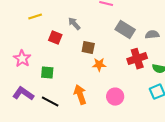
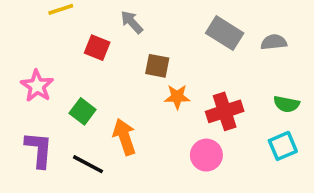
red cross: (137, 59) -> (225, 111), moved
green square: (47, 73) -> (83, 111), turned 32
purple L-shape: (23, 94) -> (39, 150), turned 60
orange arrow: (80, 95) -> (124, 137), moved

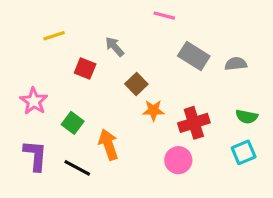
brown square: (157, 66) -> (136, 84), turned 35

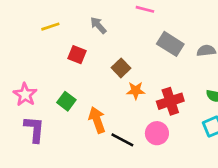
gray arrow: (115, 47) -> (98, 25), moved
pink star: (34, 101) -> (25, 95), moved
black line: (77, 168) -> (122, 140), moved

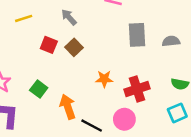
gray rectangle: (170, 44) -> (137, 35), turned 55
brown square: (121, 68) -> (74, 47), moved

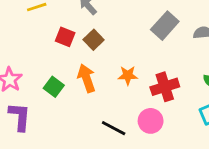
gray rectangle: (137, 35) -> (165, 26), turned 45
orange arrow: (68, 107) -> (86, 78), moved

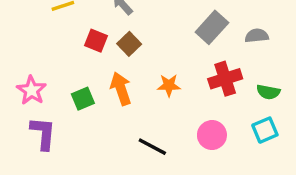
green square: (54, 87) -> (83, 99), turned 30
red cross: (165, 87) -> (225, 79), moved
pink circle: (151, 121) -> (212, 135), moved

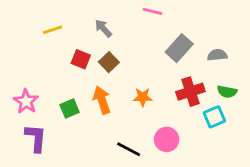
green semicircle: (268, 92) -> (227, 92), moved
cyan square: (265, 130) -> (214, 117), moved
pink circle: (212, 135) -> (167, 139), moved

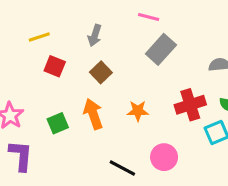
gray arrow: (103, 28) -> (95, 35), turned -120
gray rectangle: (179, 48) -> (161, 49), moved
red square: (81, 59) -> (55, 66), moved

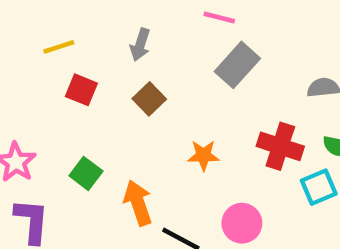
red cross: (190, 105) -> (280, 146), turned 36
orange arrow: (93, 114) -> (138, 203), moved
green square: (58, 123) -> (86, 173), turned -30

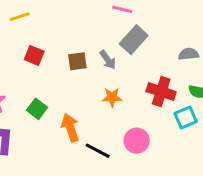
gray arrow: (140, 45) -> (108, 60), moved, turned -54
yellow line: (59, 47) -> (20, 17), moved
brown square: (149, 99) -> (77, 61), turned 36

